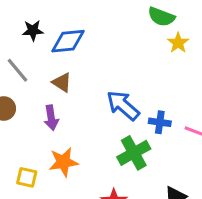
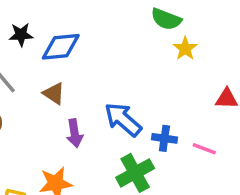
purple arrow: (51, 118) -> (75, 133), moved

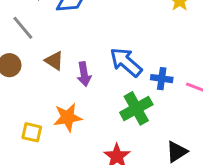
brown triangle: (54, 93) -> (54, 61), moved

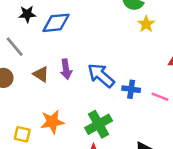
purple arrow: (84, 74) -> (66, 69), moved
green cross: (136, 108) -> (99, 124), moved

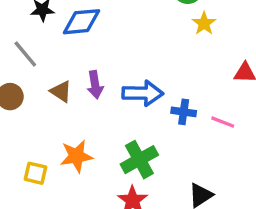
blue arrow: (101, 75) -> (143, 93), turned 140

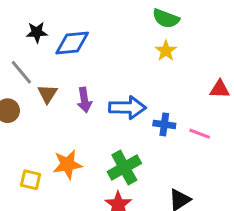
yellow star: (204, 23) -> (166, 51), moved
brown triangle: (61, 91) -> (48, 94), moved, turned 30

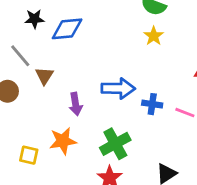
purple arrow: (84, 100) -> (76, 104), moved

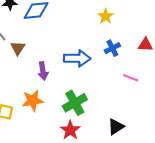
blue cross: (152, 104) -> (112, 48), moved, turned -35

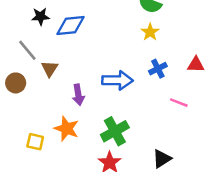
orange star: (33, 101) -> (67, 129), turned 30

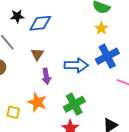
brown triangle: (50, 69) -> (37, 54), moved
blue cross: (158, 69) -> (107, 56), size x1.6

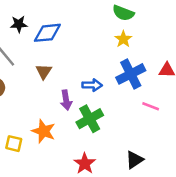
blue arrow: (76, 65) -> (92, 85), size x0.7
purple arrow: (46, 76) -> (66, 100), moved
green cross: (74, 104) -> (90, 119), moved

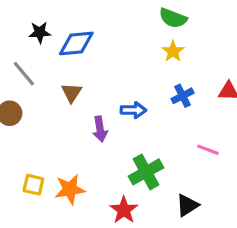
blue cross: (131, 74) -> (183, 96), size x0.6
pink line: (151, 106) -> (208, 150), moved
green cross: (90, 119) -> (146, 172), moved
orange star: (44, 131) -> (70, 189), moved, turned -30

